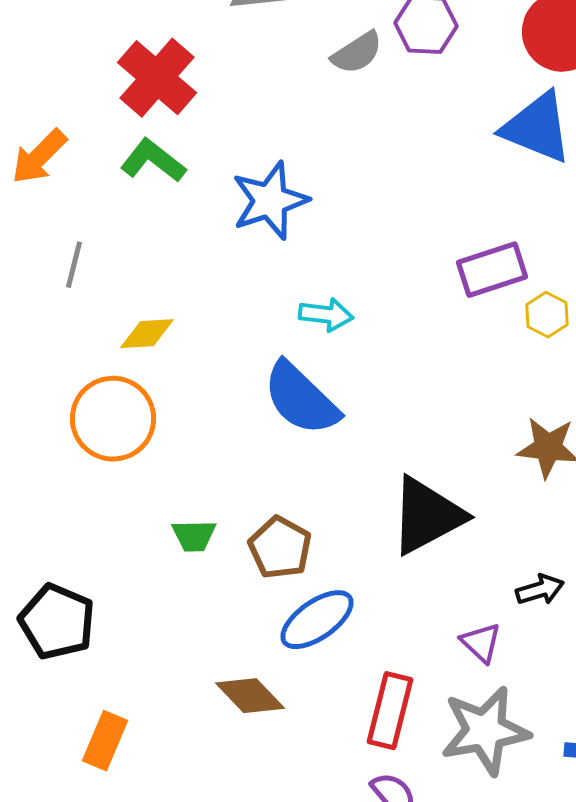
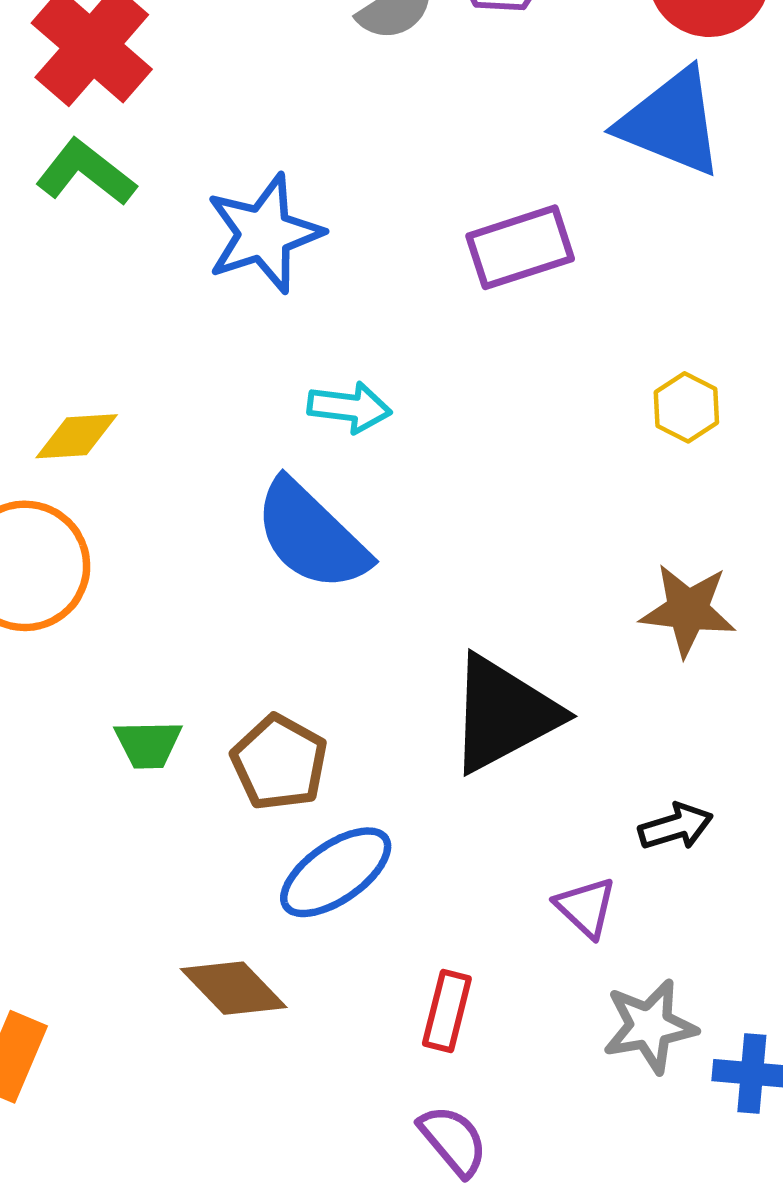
purple rectangle: (492, 270) -> (520, 247), moved
red rectangle: (390, 711) -> (447, 1011), size x0.7
gray star: (485, 731) -> (650, 1026), moved, size x0.7

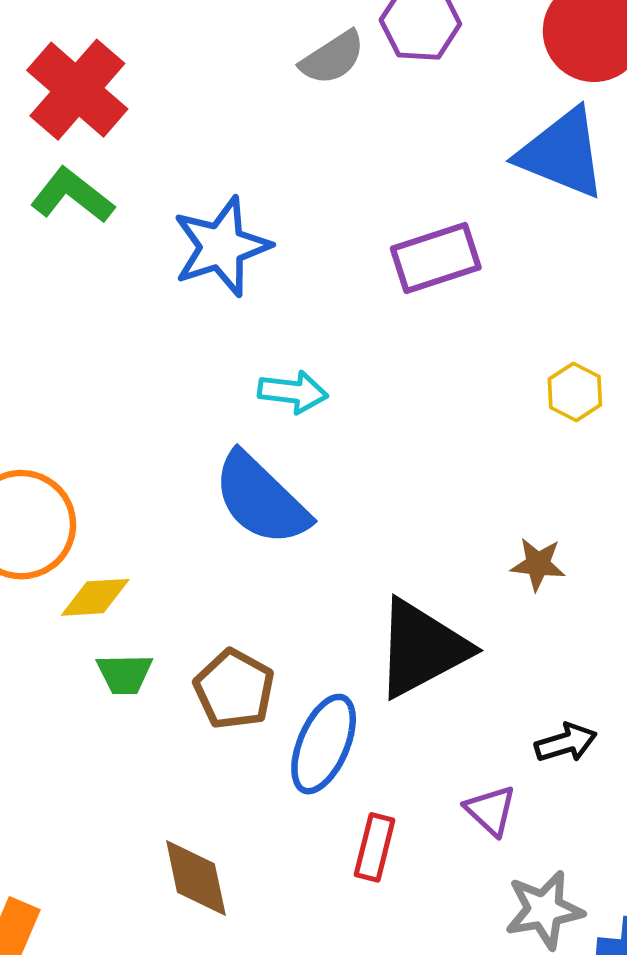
yellow diamond: (77, 436) -> (95, 597), moved
brown star: (688, 610) -> (538, 564), moved, size x0.7
blue ellipse: (336, 872) -> (324, 744), moved, turned -32
brown diamond: (234, 988) -> (196, 878), turned 32
red rectangle: (447, 1011) -> (375, 847), moved

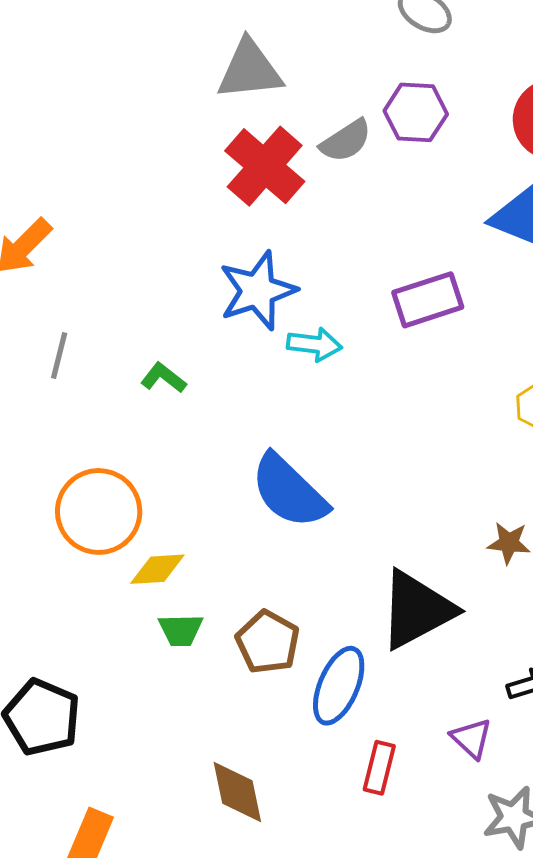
red cross: (77, 90) -> (265, 166), moved
green L-shape: (72, 196) -> (163, 378), moved, size x0.7
cyan arrow: (293, 392) -> (314, 344), moved

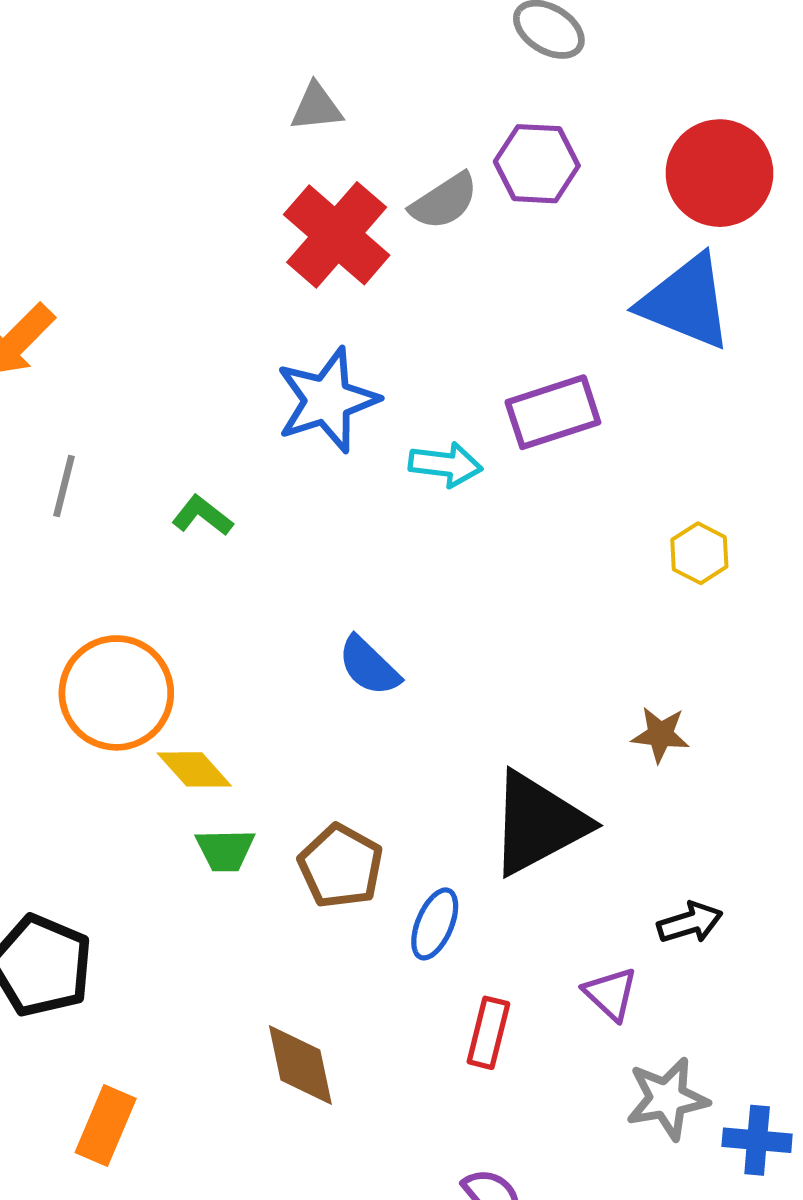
gray triangle: (250, 70) -> (316, 107), size x0.6
cyan arrow: (314, 344) -> (445, 465), moved
blue semicircle: (289, 491) -> (369, 666), size x0.6
yellow diamond: (157, 569) -> (194, 769), turned 52
blue ellipse: (339, 686) -> (435, 924), size x0.7

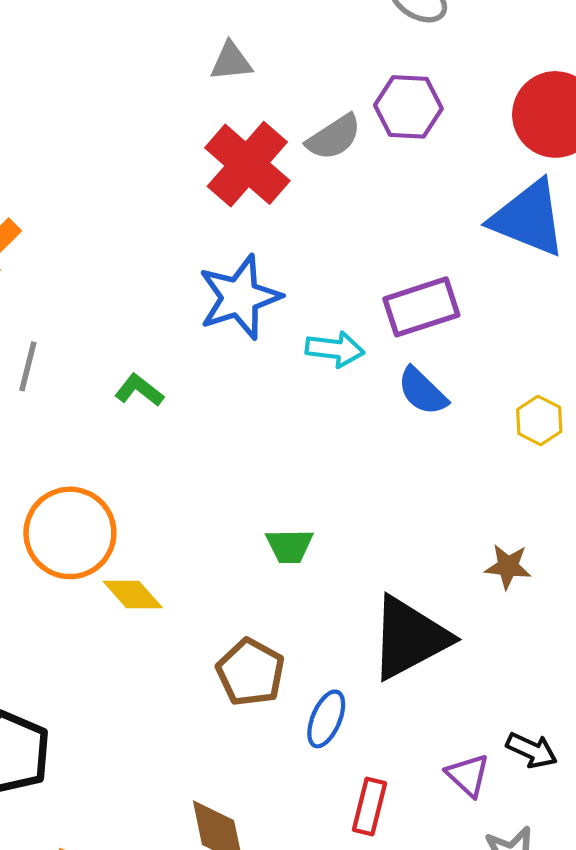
blue semicircle: (369, 666) -> (422, 391), moved
green trapezoid: (225, 850) -> (289, 546), moved
black arrow: (690, 923) -> (532, 750), moved, turned 42

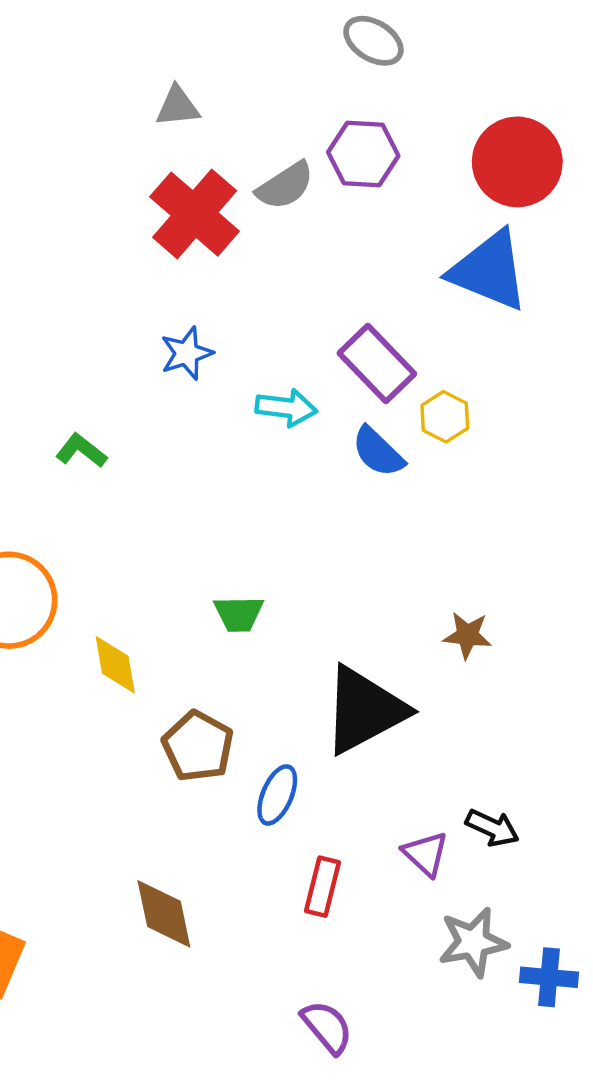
blue star: (240, 297) -> (187, 353), size x0.6
purple rectangle: (421, 307) -> (377, 364), turned 64
yellow hexagon: (539, 420) -> (445, 417), moved
yellow diamond: (133, 595) -> (115, 665), moved, turned 32

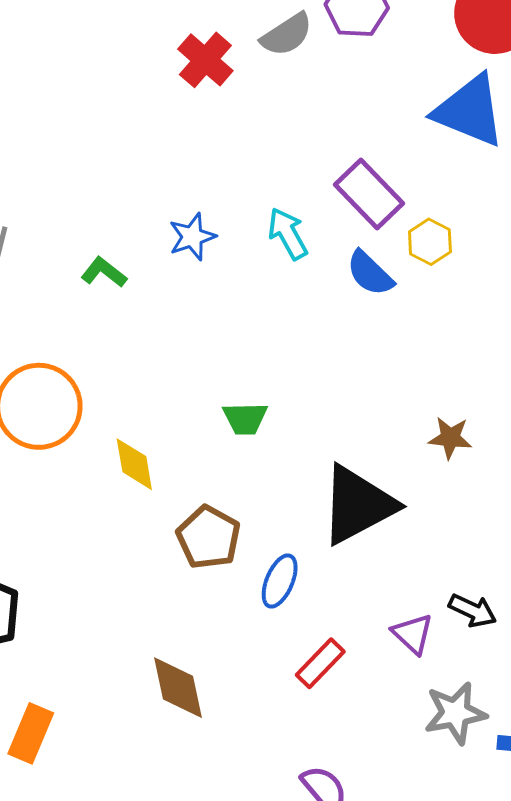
red cross: (195, 214) -> (205, 60), size x0.7
blue star: (187, 353) -> (192, 237), moved
cyan arrow: (286, 408) -> (288, 234), turned -126
red rectangle: (322, 887) -> (320, 663), turned 30

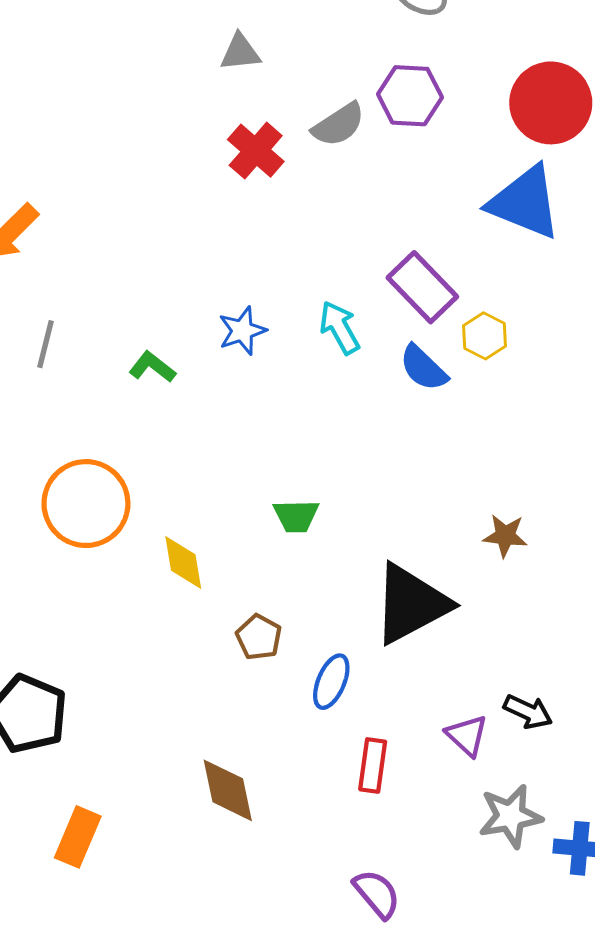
brown pentagon: (208, 537) -> (259, 637), size x0.7
red rectangle: (320, 663) -> (373, 765), turned -36

